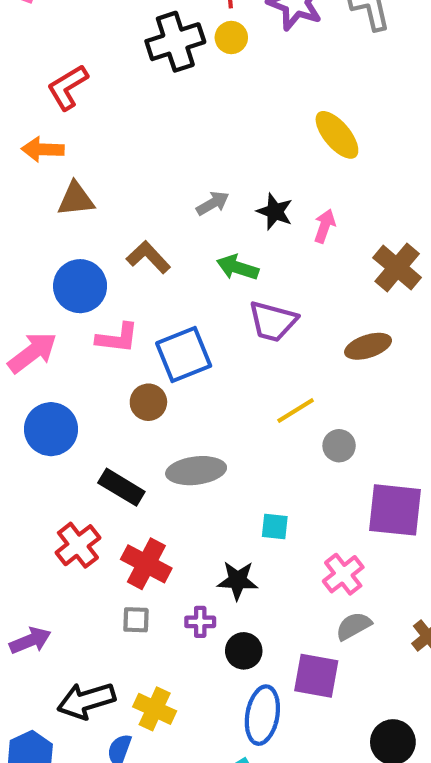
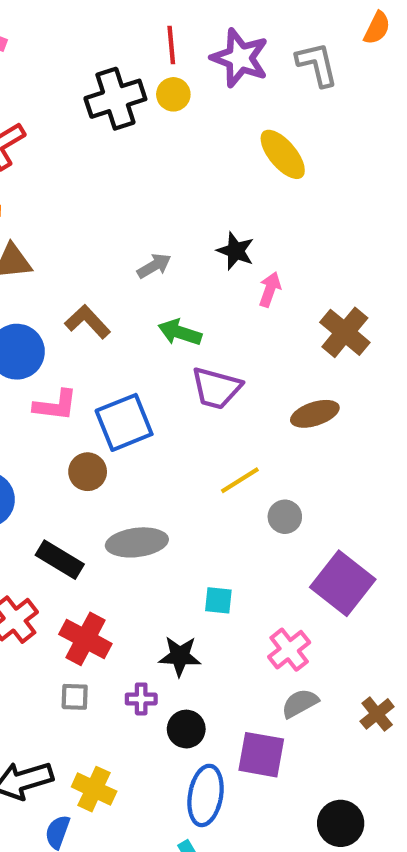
yellow ellipse: (337, 135) -> (283, 154), moved
black star: (275, 212) -> (236, 251), moved
purple square: (395, 510) -> (343, 583), turned 32

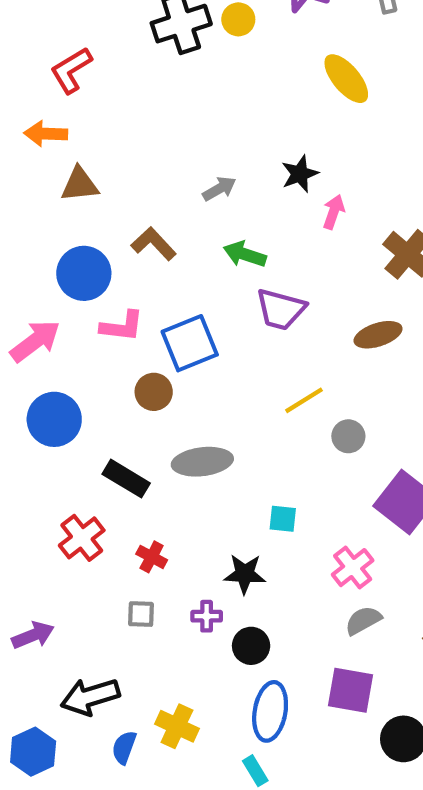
black star: (236, 251) -> (300, 174), turned 30
red cross: (85, 639) -> (152, 557), size x0.6
purple square: (261, 755) -> (351, 690), moved
yellow cross: (94, 789) -> (177, 726), moved

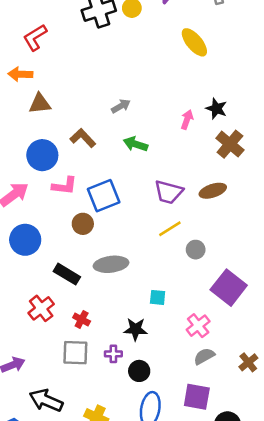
black star: (300, 174) -> (216, 109), moved, turned -30
purple trapezoid: (281, 309) -> (169, 192), moved
gray square: (141, 614) -> (75, 353), size x1.6
black arrow: (90, 697) -> (46, 400), turned 40

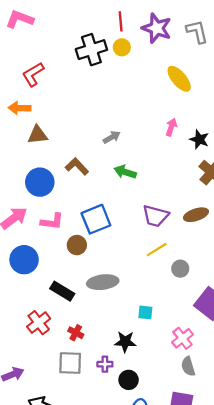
pink arrow: (187, 120) -> (171, 127), moved
pink L-shape: (64, 186) -> (52, 221), moved
gray semicircle: (204, 356) -> (188, 366), turned -78

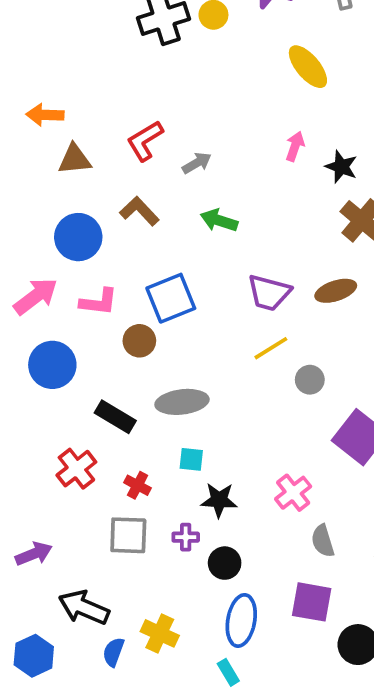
red L-shape: (33, 74) -> (145, 141), moved
cyan square: (145, 312) -> (191, 459), moved
pink cross: (182, 338) -> (293, 493), moved

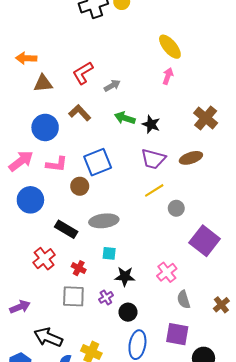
yellow ellipse: (308, 67) -> (170, 47), moved
black star: (341, 167) -> (151, 124), moved
purple cross: (186, 537) -> (106, 297), turned -32

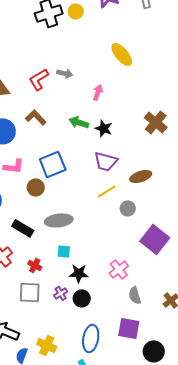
pink arrow: (168, 76) -> (98, 92), moved
gray arrow: (112, 86) -> (65, 73), moved, turned 42
brown ellipse: (191, 158) -> (141, 176), moved
black circle: (128, 312) -> (82, 298), moved

